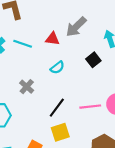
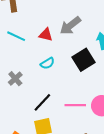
black square: (93, 60) -> (83, 60), size x1.5

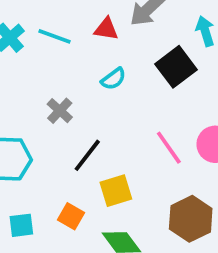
black line: (42, 102) -> (87, 155), moved
pink line: (75, 105) -> (169, 148), turned 60

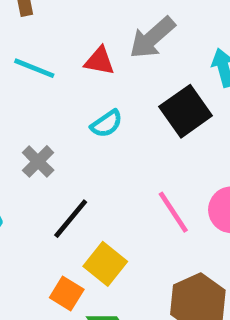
yellow square: (116, 191) -> (105, 264), turned -36
orange square: (71, 216) -> (67, 294), moved

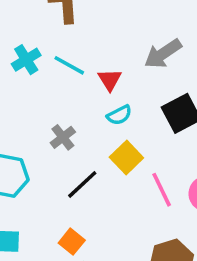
red triangle: (99, 61) -> (110, 80), moved, turned 40
yellow square: (105, 264) -> (126, 157), moved

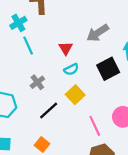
cyan cross: (26, 60) -> (18, 23), moved
cyan line: (69, 65) -> (28, 46), moved, turned 36
pink line: (162, 190) -> (95, 126), moved

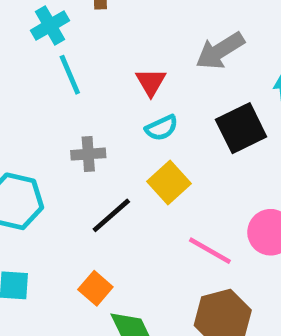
gray cross: (37, 82) -> (88, 154), turned 32
pink line: (95, 126) -> (210, 251), turned -36

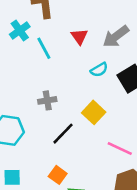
cyan line: (70, 75) -> (44, 48), moved
red triangle: (151, 82) -> (79, 36), moved
cyan semicircle: (162, 128) -> (99, 70), moved

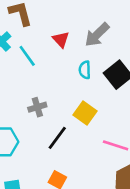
cyan semicircle: (99, 70) -> (85, 70), turned 126

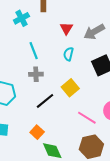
cyan line: (27, 56) -> (34, 51), moved
cyan semicircle: (85, 70) -> (68, 54), moved

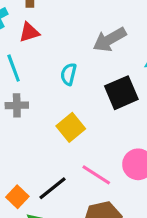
red triangle: (66, 28) -> (29, 32), moved, turned 40
black line: (45, 101) -> (52, 188), moved

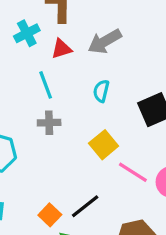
gray arrow: (110, 39) -> (105, 41), moved
pink line: (96, 175) -> (133, 172), moved

